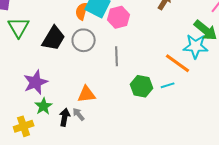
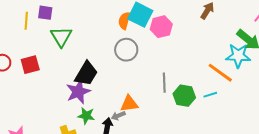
black trapezoid: (54, 38) -> (86, 74), moved
gray line: (117, 56) -> (164, 83), moved
green star: (44, 106) -> (86, 116), turned -30
gray arrow: (79, 114) -> (118, 116), moved, turned -72

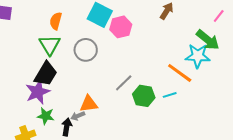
orange semicircle: (124, 21) -> (56, 21), moved
green triangle: (61, 37) -> (50, 45), moved
gray line: (164, 83) -> (124, 83), turned 48

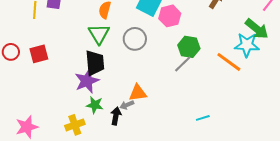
black trapezoid: (46, 74) -> (95, 63), turned -36
gray line: (124, 83) -> (183, 64), moved
cyan line: (170, 95) -> (203, 118), moved
green hexagon: (144, 96) -> (189, 47), moved

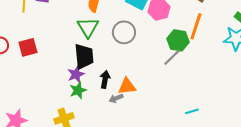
orange line: (229, 62) -> (196, 26), moved, turned 72
purple star: (87, 81) -> (76, 74), size x0.7
green star: (95, 105) -> (78, 90), moved, turned -30
black arrow: (116, 116) -> (105, 79), moved

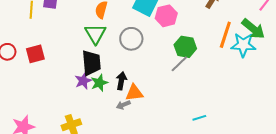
orange line: (196, 26) -> (225, 35), moved
black arrow: (105, 79) -> (121, 81), moved
green star: (78, 90) -> (99, 83), moved

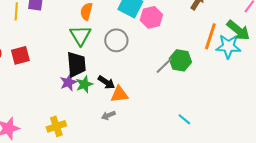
green hexagon: (185, 47) -> (180, 60), moved
black arrow: (121, 81) -> (106, 82), turned 114
gray arrow: (123, 105) -> (108, 115), moved
cyan line: (199, 118) -> (184, 119), turned 56

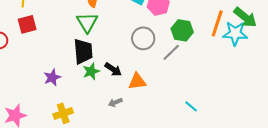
gray circle: (116, 40) -> (143, 38), moved
red square: (20, 55) -> (27, 24), moved
green hexagon: (180, 60) -> (182, 30), moved
purple star: (68, 82) -> (52, 77), moved
orange triangle: (119, 94) -> (137, 81), moved

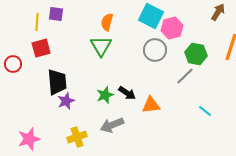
gray circle: (143, 38) -> (155, 50), moved
black trapezoid: (83, 51) -> (57, 82), moved
gray arrow: (115, 102) -> (112, 125), moved, size x1.6
cyan line: (191, 106) -> (205, 111), moved

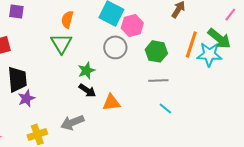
gray line: (185, 76) -> (158, 80), moved, turned 42
green star: (105, 95) -> (86, 70), moved

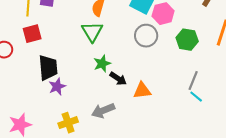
green star: (86, 70) -> (102, 64), moved
gray line: (158, 80) -> (193, 81), moved, turned -66

